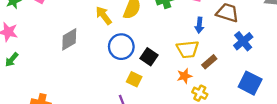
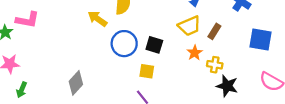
gray diamond: (69, 39) -> (76, 83), moved

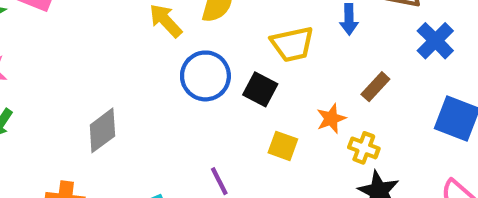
yellow trapezoid: (189, 26) -> (292, 44), moved
yellow square: (147, 71) -> (283, 146), moved

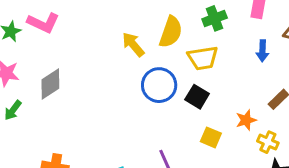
yellow trapezoid: (292, 44) -> (203, 58), moved
gray diamond: (102, 130) -> (50, 84), moved

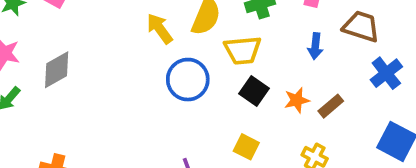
black square: (197, 97) -> (254, 91), moved
orange star: (246, 120) -> (297, 100), moved

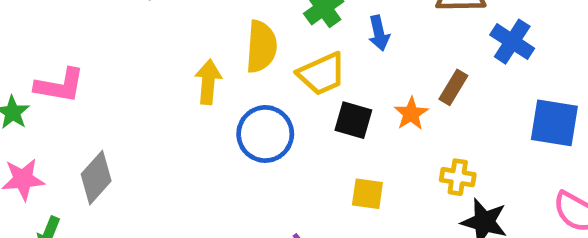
yellow arrow: (160, 29) -> (208, 82), turned 60
blue arrow: (315, 46) -> (379, 33), moved
brown rectangle: (331, 106) -> (453, 87), moved

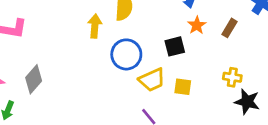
yellow trapezoid: (322, 74) -> (152, 80), moved
orange star: (411, 114) -> (197, 25), moved
black square: (353, 120) -> (175, 46), turned -30

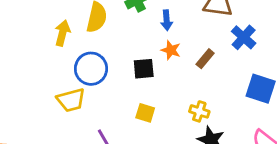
orange star: (197, 25) -> (171, 50), turned -30
yellow trapezoid: (152, 80) -> (71, 100), moved

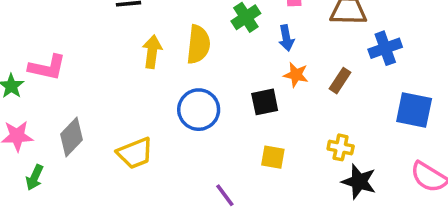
yellow arrow: (62, 33) -> (152, 52), moved
blue cross: (244, 37) -> (385, 48), turned 35
yellow trapezoid: (71, 100) -> (135, 153), moved

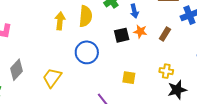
black square: (265, 102) -> (122, 35), moved
yellow trapezoid: (135, 153) -> (52, 78), turned 150
black star: (359, 182) -> (177, 90), turned -30

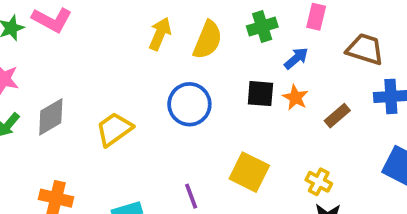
blue arrow: (134, 11) -> (296, 58), turned -136
gray diamond: (17, 70) -> (51, 117), moved
yellow square: (129, 78) -> (249, 172), size x1.5

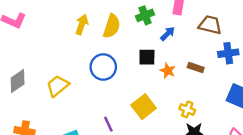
orange star: (295, 97) -> (168, 71), moved
brown rectangle: (337, 116) -> (196, 67), turned 63
yellow square: (249, 172) -> (144, 107), turned 30

